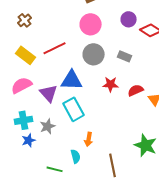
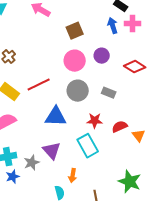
purple circle: (129, 19) -> (102, 56), moved
purple triangle: (49, 93) -> (52, 151), moved
cyan rectangle: (74, 109) -> (88, 146), moved

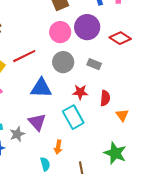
purple circle: (102, 56) -> (87, 27), size x1.6
red semicircle: (120, 127) -> (105, 98), turned 119
orange triangle: (139, 136) -> (122, 115), moved

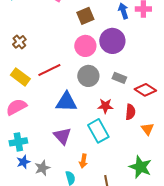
red diamond: (120, 38) -> (145, 90), moved
gray star: (17, 134) -> (42, 168), moved

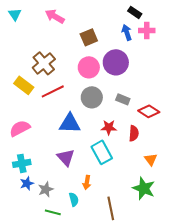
brown cross: (19, 42) -> (44, 63), moved, size x1.6
yellow rectangle: (20, 77) -> (24, 85), moved
orange triangle: (147, 129) -> (151, 159), moved

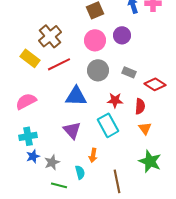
purple circle: (116, 62) -> (122, 35), size x0.7
orange triangle: (151, 159) -> (145, 128), moved

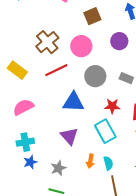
pink circle: (95, 40) -> (81, 46), moved
yellow rectangle: (30, 58) -> (17, 70), moved
gray star: (52, 162) -> (58, 168), moved
cyan semicircle: (80, 172) -> (108, 163), moved

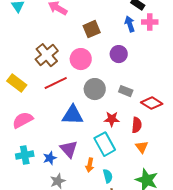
orange arrow: (90, 161) -> (90, 165), moved
blue star: (30, 162) -> (50, 158), moved

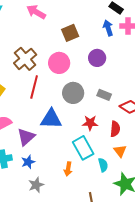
red line: (56, 83) -> (34, 87), turned -50
purple triangle: (69, 149) -> (26, 137), moved, turned 30
cyan semicircle: (108, 176) -> (103, 165), moved

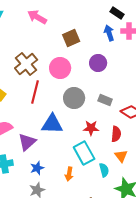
blue star: (28, 162) -> (37, 168), moved

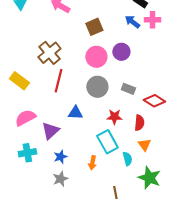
blue arrow: (109, 33) -> (132, 22), turned -35
pink circle: (60, 68) -> (96, 57), moved
blue triangle: (52, 124) -> (75, 113), size x0.7

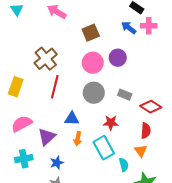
yellow rectangle: (19, 81) -> (16, 87), turned 72
red semicircle: (139, 123) -> (146, 131), moved
orange arrow: (92, 163) -> (78, 139), moved

